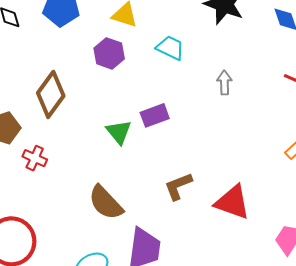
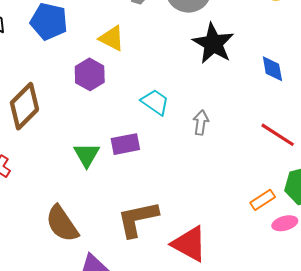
cyan trapezoid: (170, 48) -> (155, 102), moved
brown L-shape: (178, 186) -> (138, 219), size x1.4

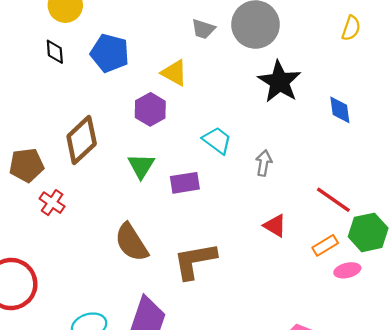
red line: (278, 135) -> (333, 200), moved
green triangle: (87, 155) -> (141, 166), moved
brown semicircle: (62, 224) -> (131, 242), moved
red triangle: (189, 244) -> (275, 226), moved, size x0.6

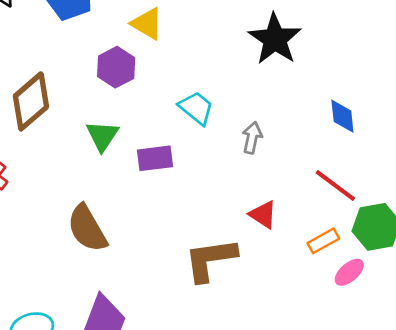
blue diamond: (340, 110) -> (342, 116), moved
brown L-shape: (195, 261) -> (210, 260), moved
pink ellipse: (347, 270) -> (349, 272), turned -30

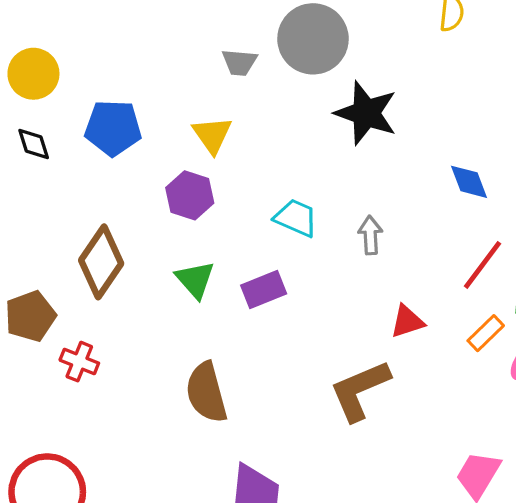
yellow triangle: (147, 24) -> (212, 135), turned 39
red line: (335, 186) -> (483, 265), turned -75
red triangle: (263, 215) -> (407, 321), turned -36
brown semicircle: (87, 228) -> (206, 393), turned 30

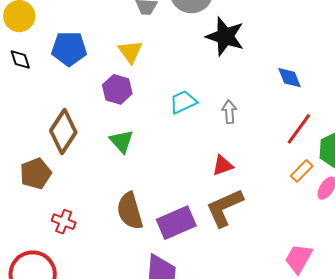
cyan trapezoid: (296, 218) -> (183, 102), turned -48
purple rectangle: (264, 290) -> (176, 223), moved, size x1.4
brown pentagon: (30, 316) -> (36, 173), moved
red triangle: (407, 321) -> (223, 165), moved
red cross: (79, 362) -> (64, 222), moved

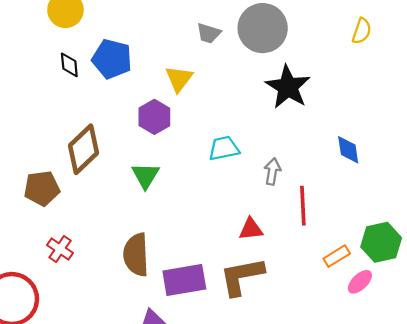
black diamond: (20, 59) -> (69, 65), moved
red line: (299, 129) -> (303, 206), moved, turned -52

